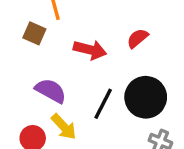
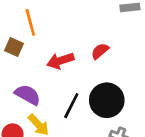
red arrow: (90, 50) -> (60, 61), turned 148

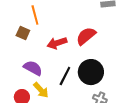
red semicircle: (100, 51) -> (86, 36), size x1.5

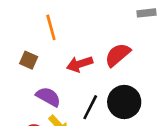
brown square: (23, 33) -> (29, 60), moved

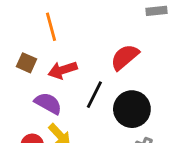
red arrow: (80, 64) -> (63, 70), moved
black line: (90, 107) -> (94, 95), moved

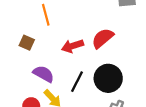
red arrow: (63, 70) -> (72, 46), moved
black line: (94, 95) -> (77, 82), moved

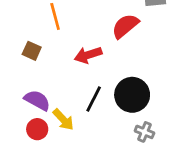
red semicircle: (103, 38) -> (125, 26), moved
purple semicircle: (43, 74) -> (37, 100), moved

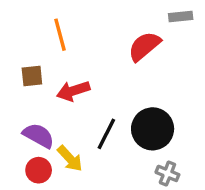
brown square: (32, 51) -> (32, 76), turned -30
red arrow: (88, 55) -> (73, 91), moved

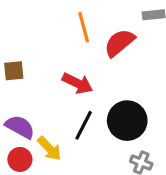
orange line: (60, 35) -> (84, 27), moved
red arrow: (73, 91) -> (77, 83), moved, turned -136

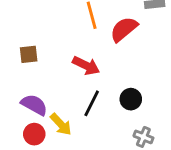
black circle: (127, 121) -> (131, 99), size x0.6

